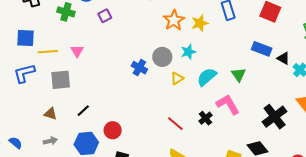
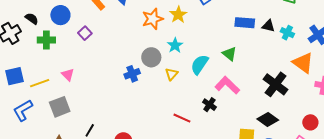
orange star: (174, 20) -> (153, 19), turned 30
blue cross: (139, 68) -> (132, 74), turned -35

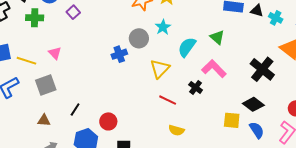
yellow triangle: (171, 74) -> (160, 69), moved, size x1.5
yellow line: (40, 83) -> (26, 61), turned 36

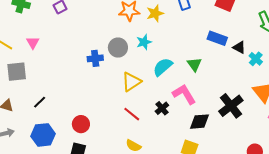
black diamond: (253, 104) -> (199, 122), moved, turned -55
red circle: (108, 121) -> (81, 124), moved

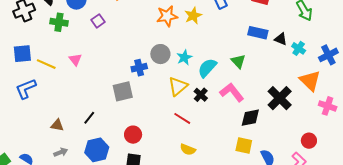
cyan star: (144, 42) -> (184, 57), moved
gray square: (17, 72) -> (123, 91), moved
black cross: (162, 108) -> (201, 95), moved

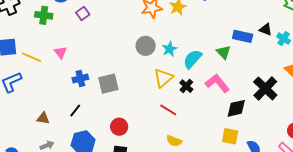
blue rectangle: (258, 33) -> (243, 36), moved
blue cross: (139, 68) -> (80, 78), moved

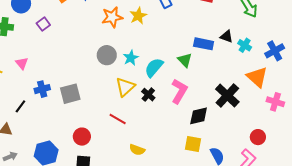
pink L-shape: (217, 83) -> (179, 91), turned 70
black line: (75, 110) -> (20, 106), moved
red line: (168, 110) -> (118, 119), moved

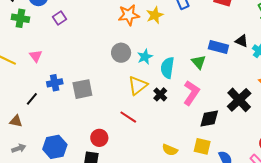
cyan semicircle: (154, 68) -> (167, 68), turned -35
red circle: (82, 137) -> (99, 138), moved
yellow semicircle: (137, 150) -> (170, 150), moved

